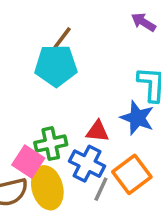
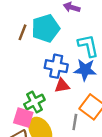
cyan pentagon: (56, 66) -> (46, 28), moved
blue cross: (87, 164) -> (56, 66), moved

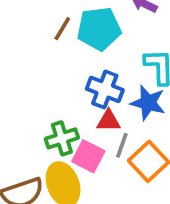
pink square: (23, 118) -> (88, 156), moved
gray line: (75, 122) -> (122, 145), moved

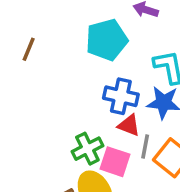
brown line: (62, 29) -> (29, 49), moved
red triangle: (109, 121) -> (129, 125), turned 30

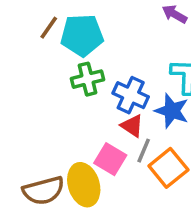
cyan pentagon: (107, 40) -> (82, 35), moved
green cross: (87, 149) -> (88, 79), moved

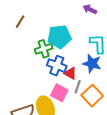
cyan pentagon: (82, 35) -> (59, 37), moved
blue cross: (131, 95) -> (57, 66), moved

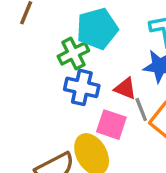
blue cross: (57, 66) -> (82, 87), moved
gray line: (78, 87) -> (141, 110), turned -32

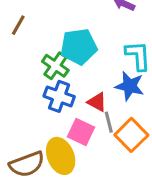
green cross: (73, 53) -> (55, 66), turned -36

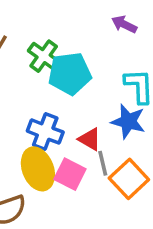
green cross: (55, 66) -> (44, 56), moved
yellow ellipse: (61, 156) -> (38, 169), moved

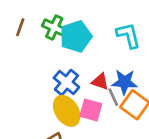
blue star: (128, 121) -> (125, 82), moved
blue cross: (45, 132) -> (66, 82), turned 30

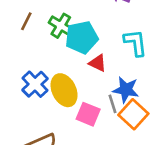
blue cross: (66, 82) -> (35, 84), moved
red triangle: (100, 82) -> (98, 63), moved
yellow ellipse: (67, 111) -> (64, 90), moved

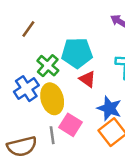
green cross: (61, 26) -> (48, 66), moved
gray line: (113, 104) -> (52, 135), moved

